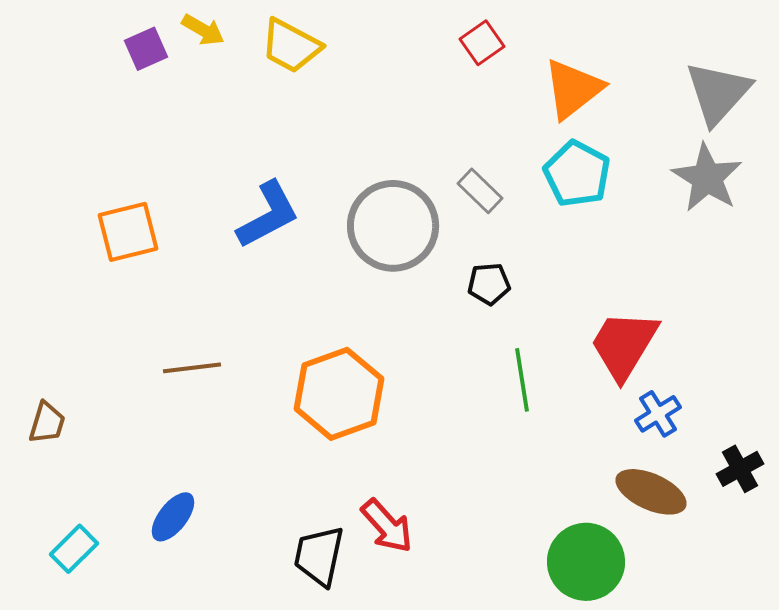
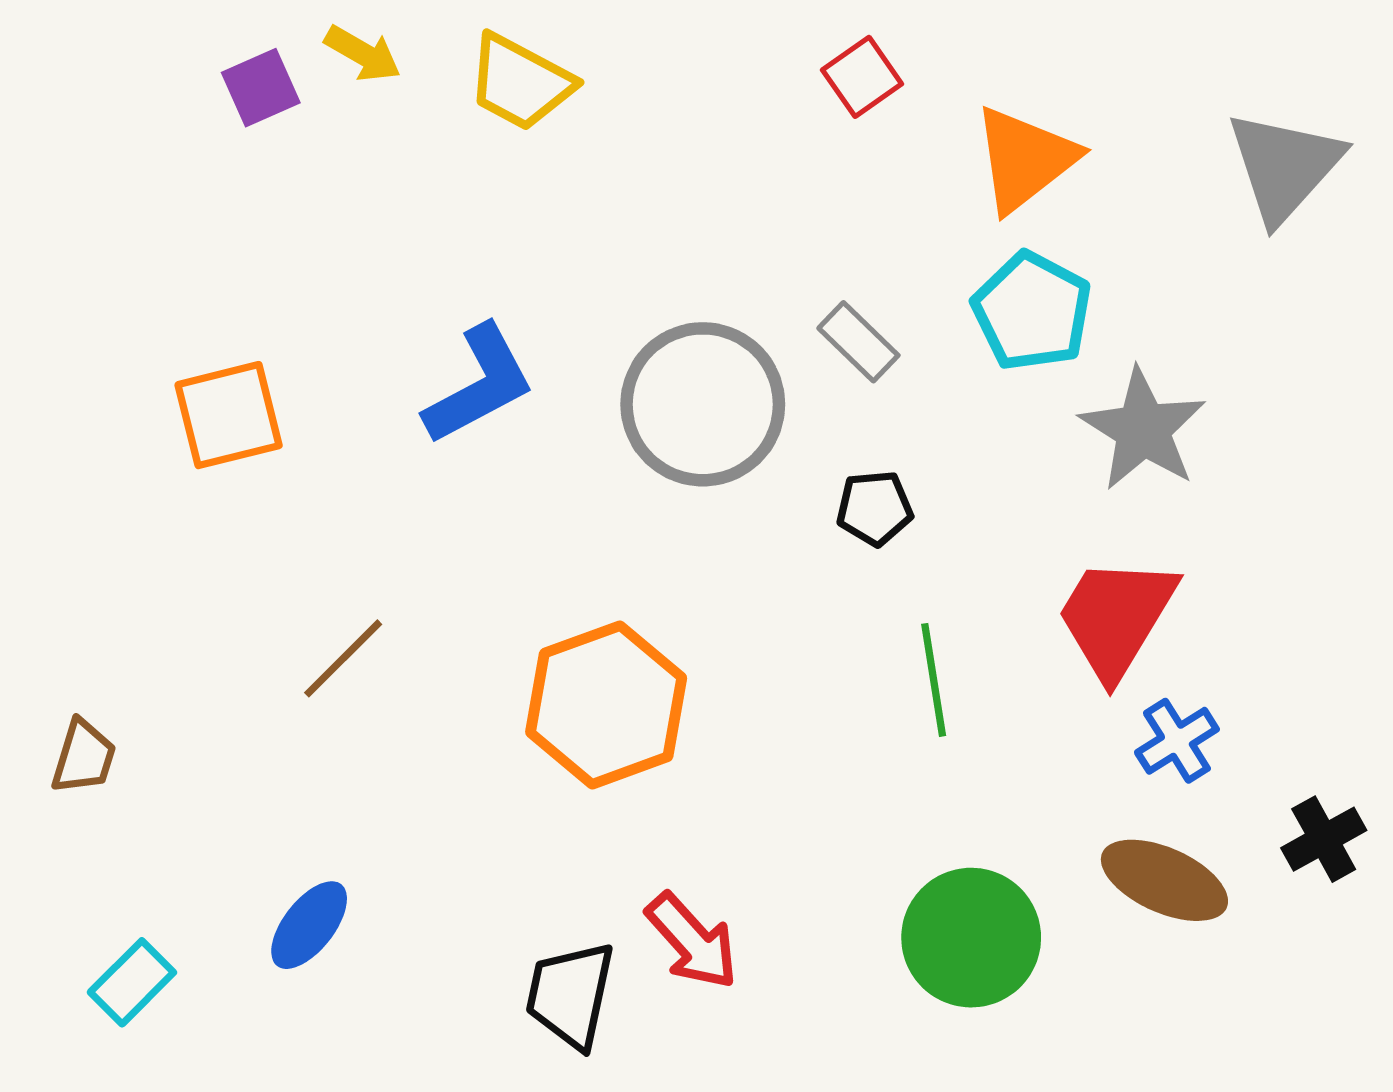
gray star: (707, 178) -> (1143, 429), moved
brown line: (192, 368) -> (343, 658), turned -38
green circle: (586, 562) -> (971, 938), moved

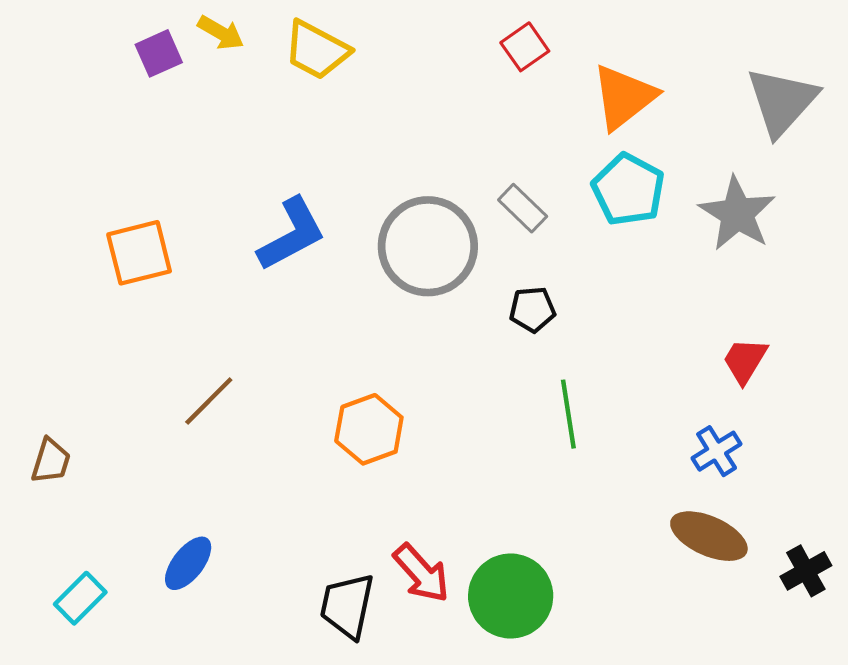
gray star: (1143, 429) -> (737, 214), moved
red trapezoid: (1116, 617) -> (745, 361), moved, size x0.6
orange hexagon: (606, 705) -> (369, 429), size x0.7
black cross: (1324, 839) -> (806, 571), moved
green circle: (971, 938) -> (511, 596), moved

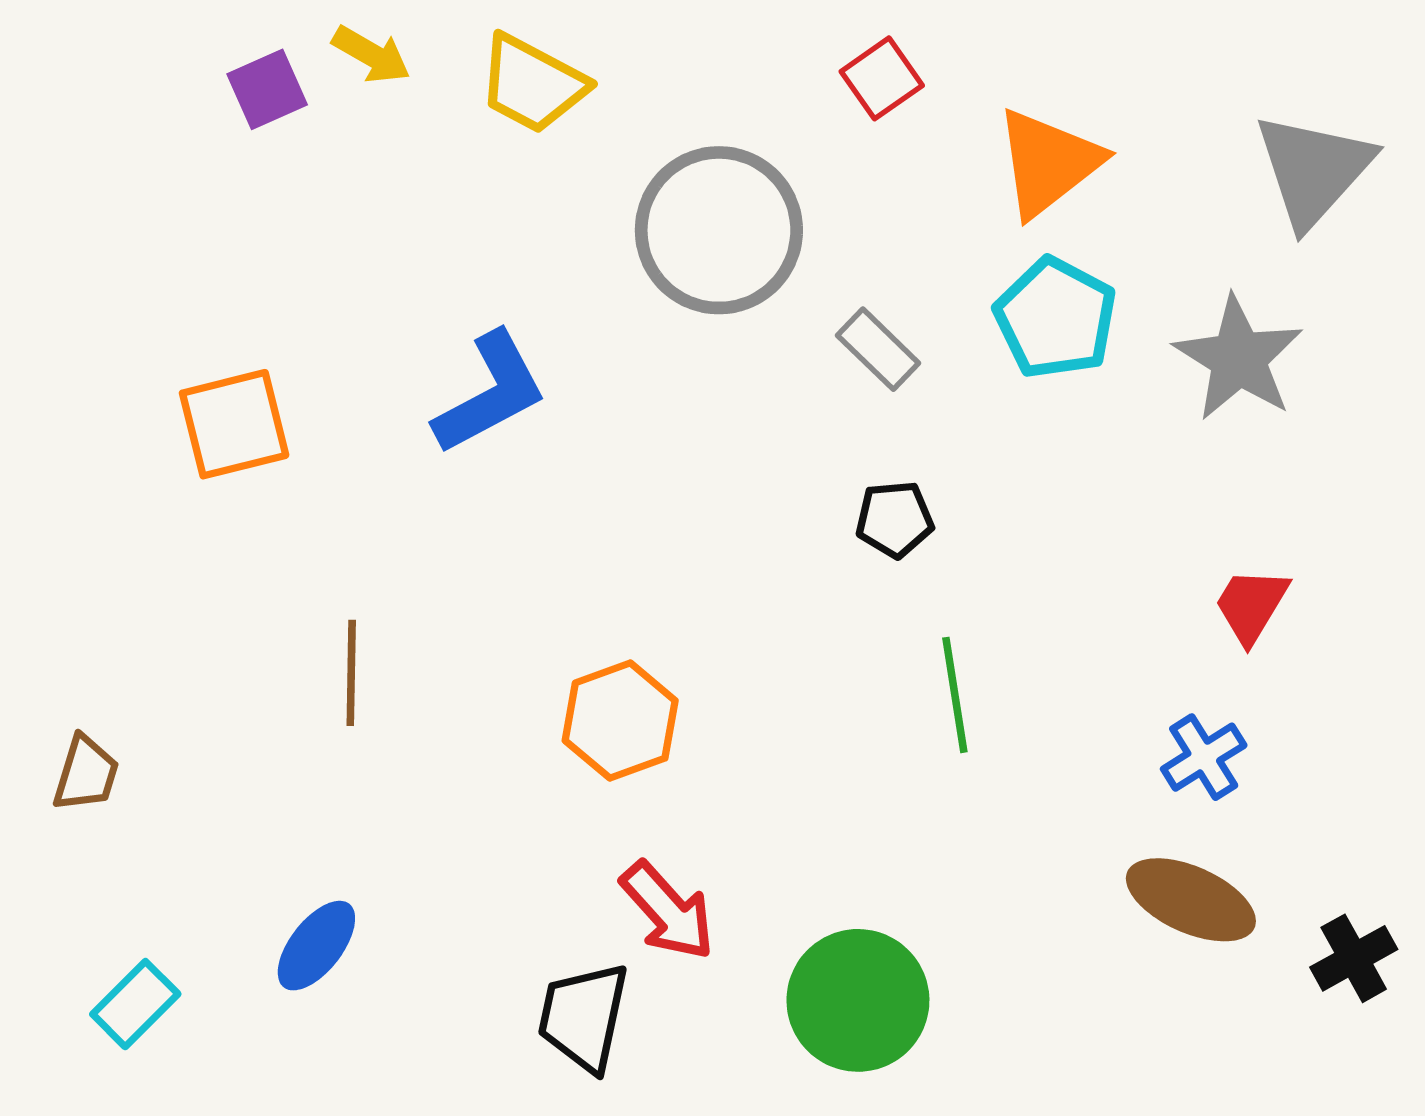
gray circle: (428, 246) -> (719, 230), moved
brown line: (209, 401) -> (351, 673), turned -44
red arrow: (421, 573) -> (668, 911), moved

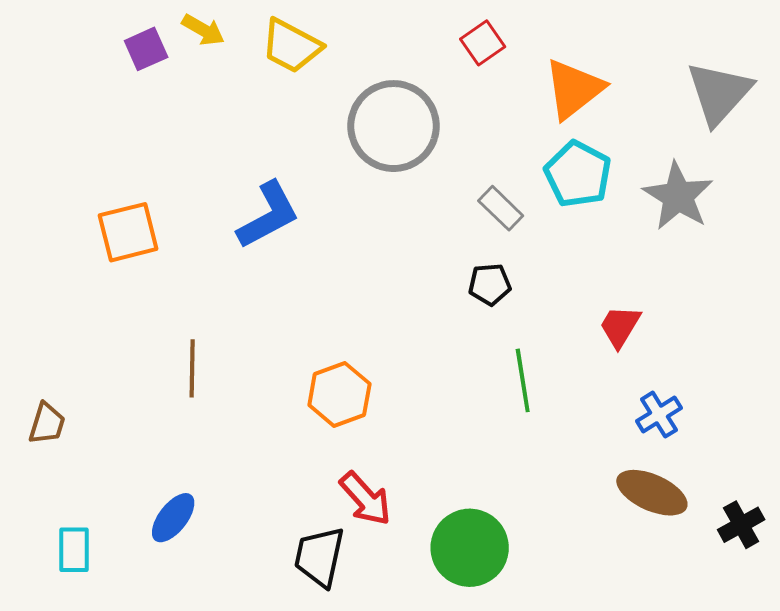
gray rectangle: (878, 349) -> (501, 208), moved
red trapezoid: (1251, 605) -> (620, 326), moved
cyan rectangle: (135, 1004) -> (74, 550), turned -45

